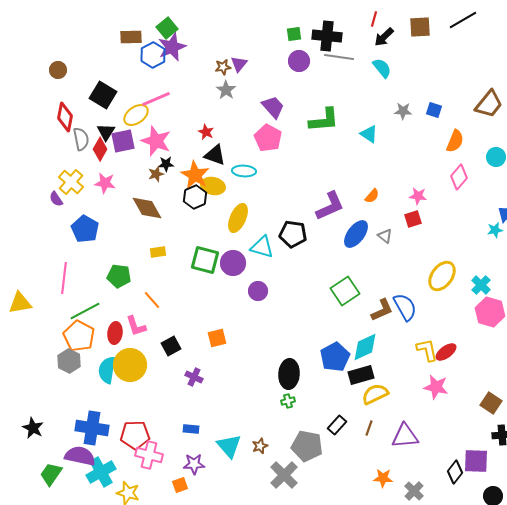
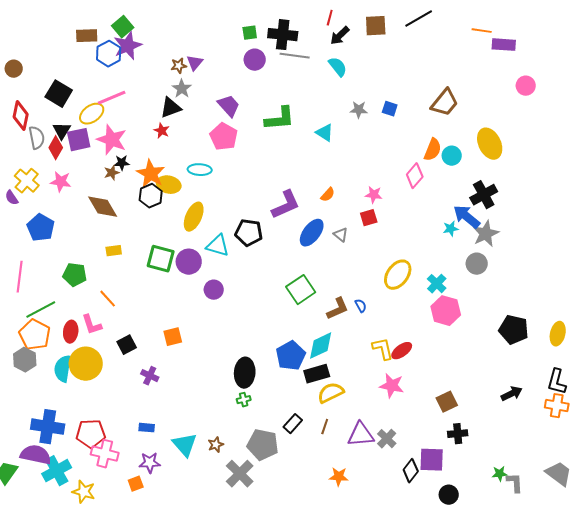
orange semicircle: (455, 141) -> (433, 150), moved
black triangle: (215, 155) -> (171, 108), moved, turned -40
blue semicircle: (405, 307) -> (361, 306), size x0.5
brown square: (491, 403) -> (447, 402), turned 30
gray cross: (414, 491) -> (387, 439), moved

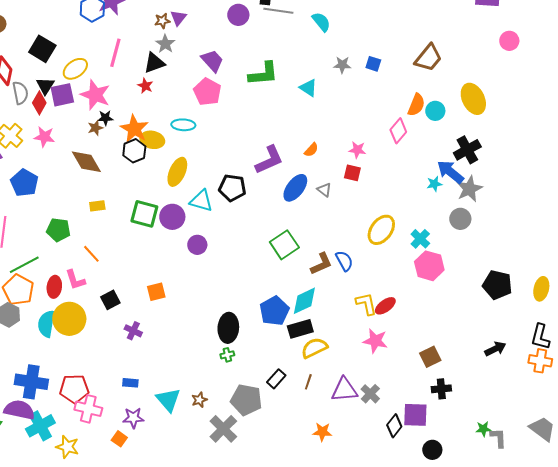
pink line: (112, 98) -> (115, 53), moved, turned -52
red square: (369, 218) -> (352, 173), turned 30
blue semicircle: (361, 306) -> (344, 261), size x1.5
orange square: (136, 484) -> (119, 439), turned -35

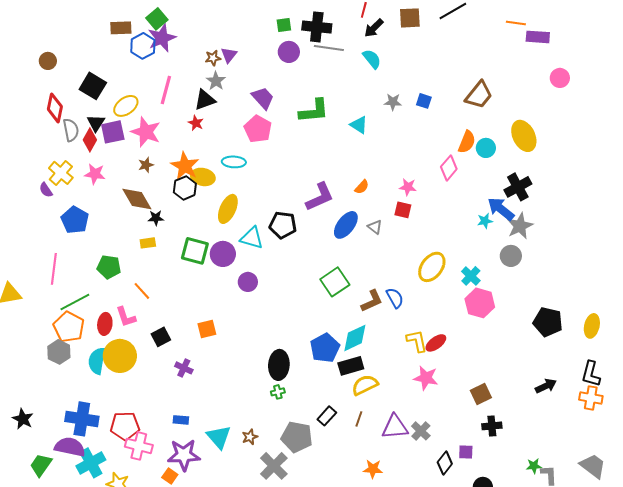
black star: (105, 118) -> (156, 218), moved
purple square: (415, 415) -> (466, 452), size x0.6
purple star: (133, 418) -> (184, 455), size x1.5

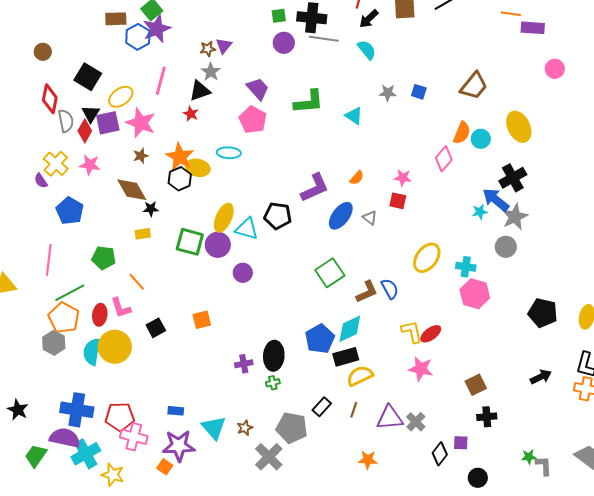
yellow ellipse: (228, 209) -> (224, 218), moved
cyan cross: (471, 276) -> (466, 267), turned -36
purple cross: (184, 368) -> (244, 364), moved, turned -36

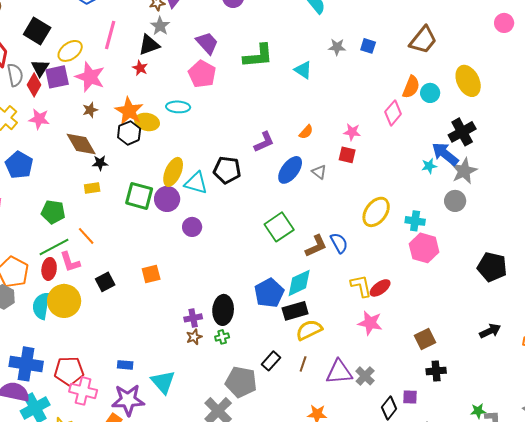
purple L-shape: (315, 188) -> (264, 142), size x0.7
green line: (70, 293) -> (54, 247), moved
brown star: (245, 428) -> (194, 337), moved

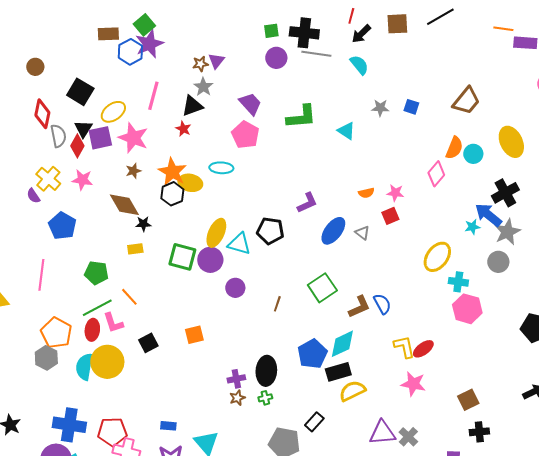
orange semicircle: (306, 132) -> (366, 193), moved, turned 35
red square: (347, 155) -> (390, 216), turned -36
yellow ellipse: (376, 212) -> (437, 257), moved
brown line: (303, 364) -> (277, 304), moved

